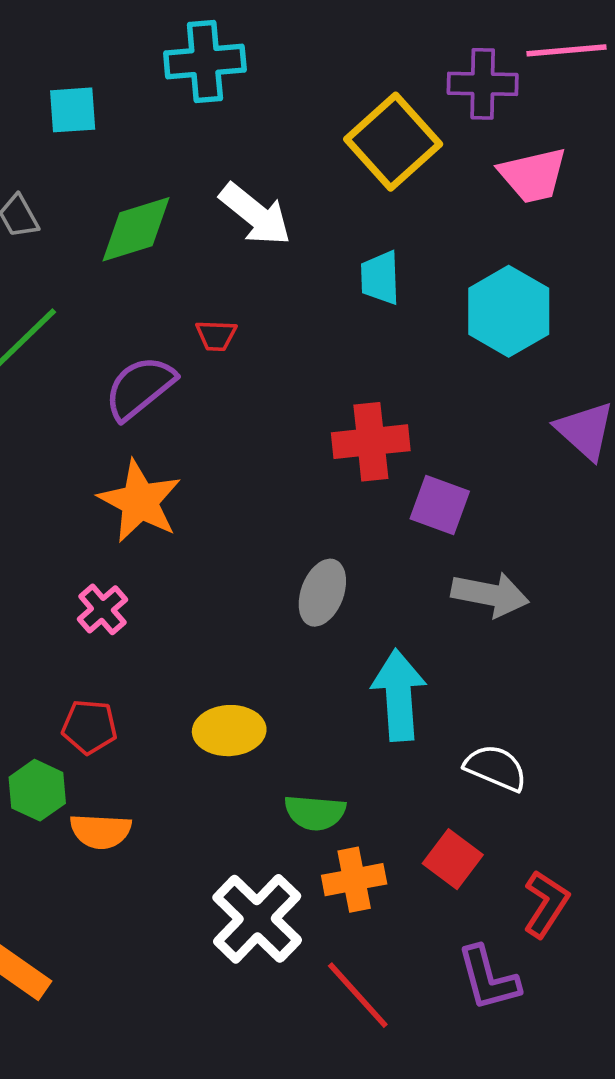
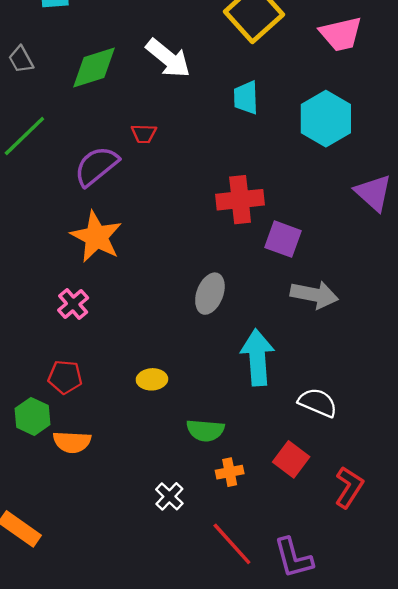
yellow ellipse: (229, 731) -> (152, 379), size x0.7
orange cross: (354, 880) -> (230, 472), size x0.7
white cross: (257, 919) -> (169, 496), size x0.5
purple L-shape: (488, 978) -> (293, 558), moved

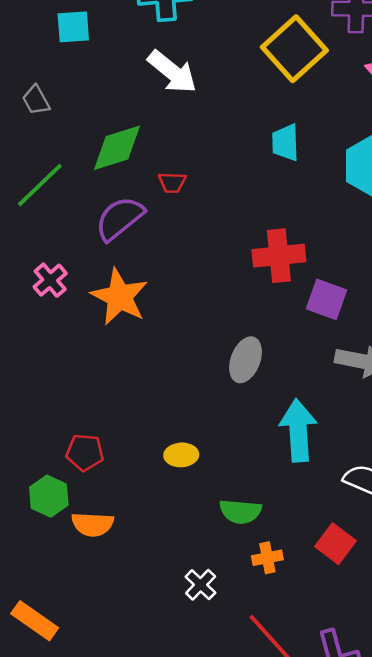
white arrow: (168, 58) -> (172, 72), moved
green diamond: (94, 68) -> (117, 148), moved
pink cross: (73, 304) -> (50, 280), moved

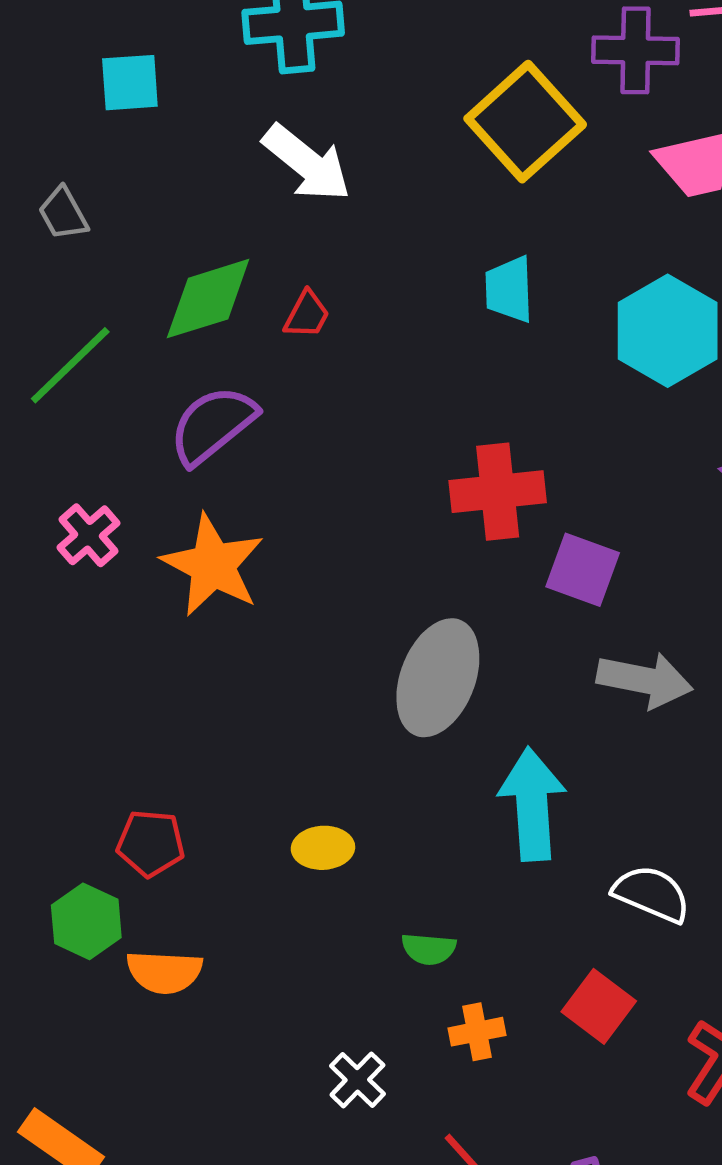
red trapezoid: (172, 182) -> (307, 315), moved, turned -64
gray ellipse: (246, 360) -> (438, 678), size x1.4
green semicircle: (240, 511) -> (429, 949), size x0.7

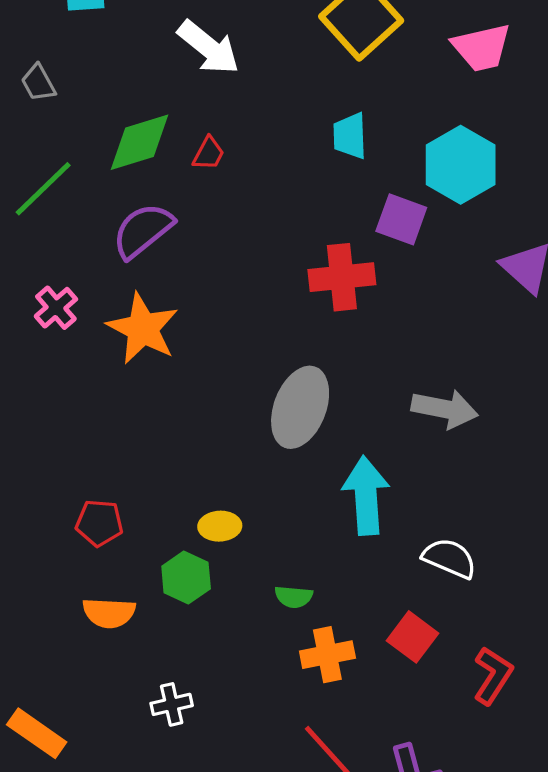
purple square: (583, 570) -> (401, 219), moved
green hexagon: (86, 921) -> (186, 578), moved
orange cross: (477, 1032) -> (327, 655), size x1.4
white cross: (357, 1080) -> (172, 704), moved, turned 33

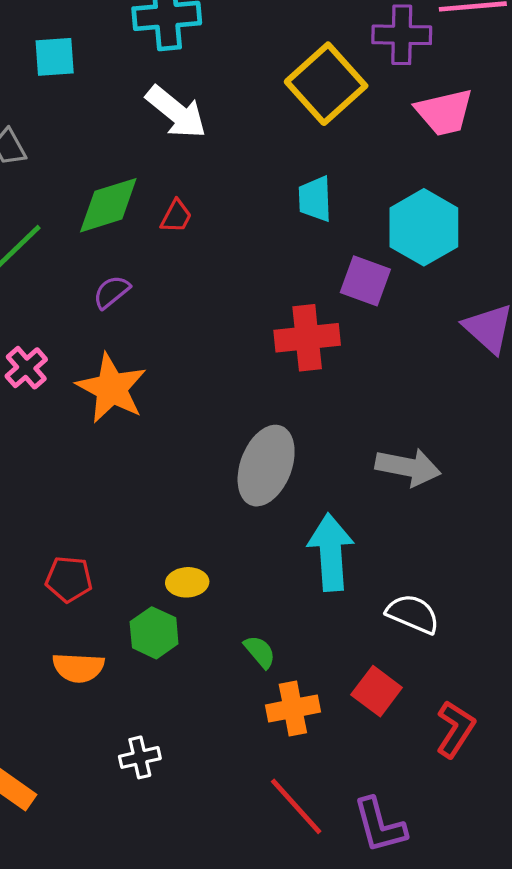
purple semicircle: (143, 231) -> (111, 292), size x0.6
green semicircle: (294, 597) -> (260, 652), turned -135

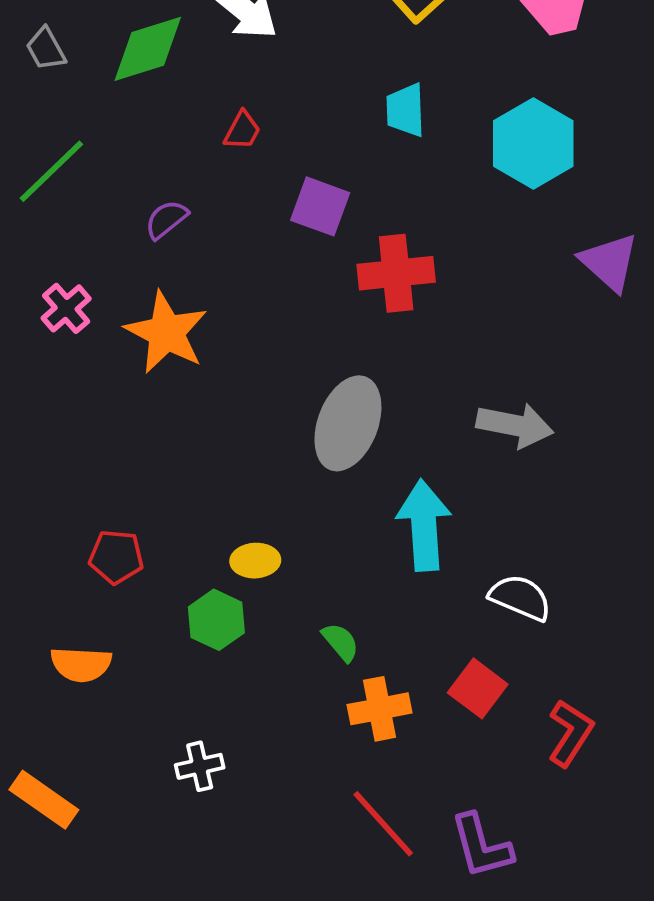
green diamond: (108, 205) -> (148, 49), moved
purple square: (365, 281) -> (320, 206), moved
orange semicircle: (78, 668) -> (81, 664), moved

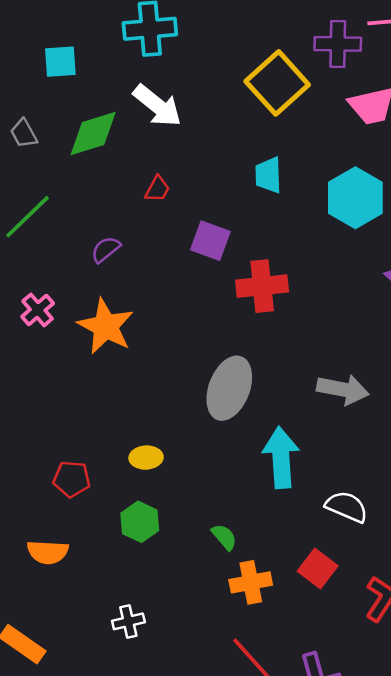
yellow ellipse: (255, 561) -> (146, 458), moved

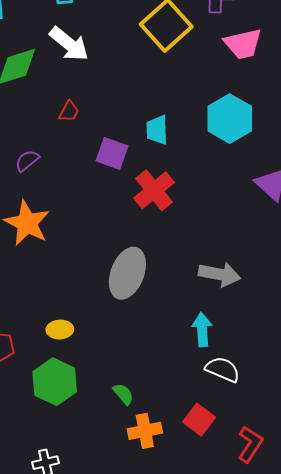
cyan trapezoid: (268, 175) -> (157, 130), moved
red cross: (262, 286) -> (154, 190), turned -33
cyan arrow: (281, 458) -> (202, 330), moved, size x0.7
green hexagon: (140, 522) -> (55, 382), size x1.4

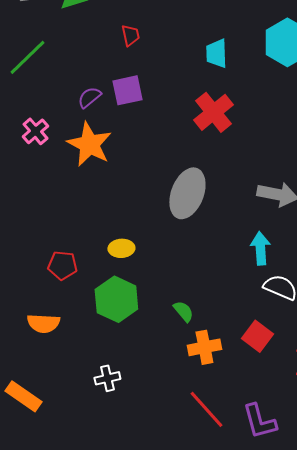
red trapezoid: (69, 111) -> (130, 35), turned -40
purple square: (112, 153) -> (127, 90), moved, turned -32
purple semicircle: (27, 161) -> (89, 97), moved

